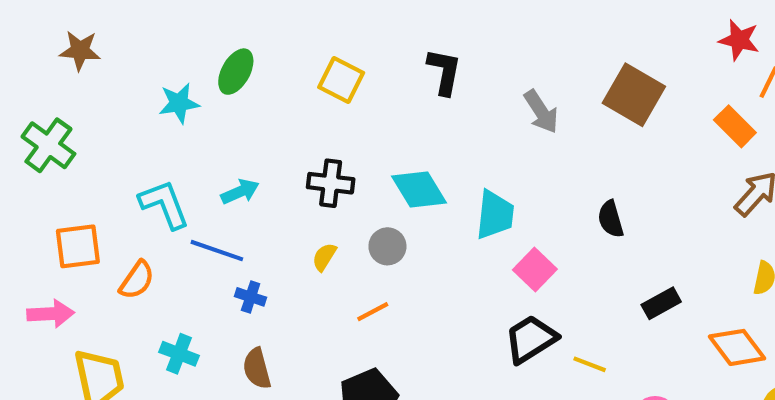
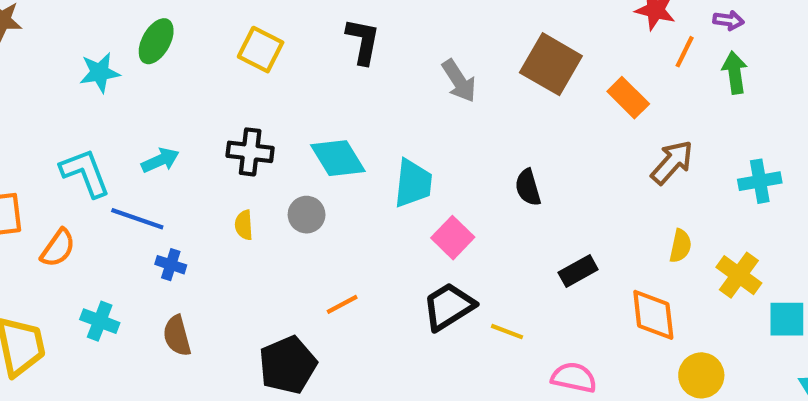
orange rectangle: (735, 126) -> (628, 98), moved
yellow semicircle: (324, 257) -> (244, 225), turned -36
orange line: (373, 312) -> (342, 304), moved
orange diamond: (737, 347) -> (653, 315), turned 30

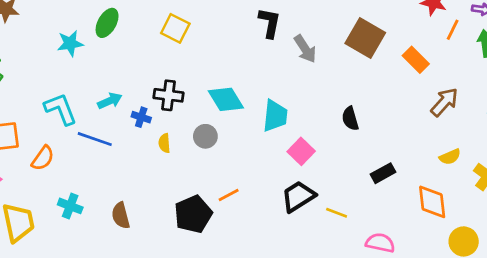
black L-shape: (363, 41) -> (270, 23), moved
yellow semicircle: (680, 246) -> (450, 157), turned 55
blue cross: (171, 265) -> (141, 117), moved
black pentagon: (288, 365) -> (193, 214), moved

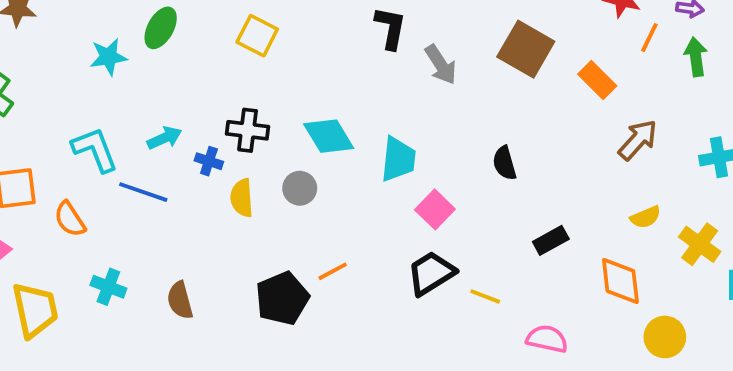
yellow semicircle: (164, 143) -> (242, 198), size x1.4
orange semicircle: (43, 158) -> (70, 219), turned 112

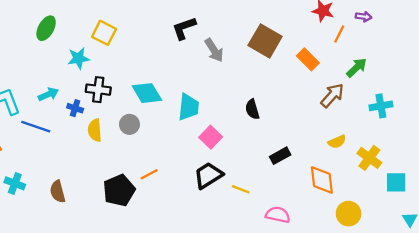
black L-shape: (391, 28) -> (184, 28), turned -120
cyan star: (108, 57) -> (79, 58), moved
green arrow: (696, 57) -> (357, 68), moved, turned 55

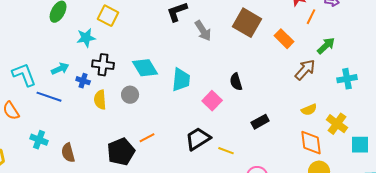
pink square: (211, 137) -> (212, 101), moved
orange diamond: (322, 180) -> (311, 143), moved
cyan cross: (15, 183) -> (39, 140), moved

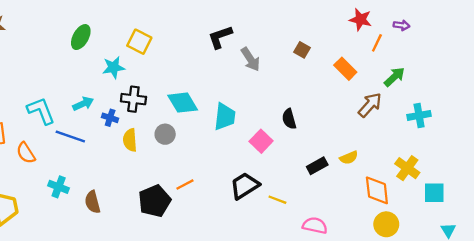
brown square: (247, 23) -> (302, 50), size x0.5
yellow semicircle: (309, 110) -> (349, 158), moved

